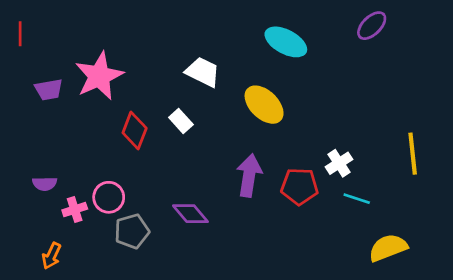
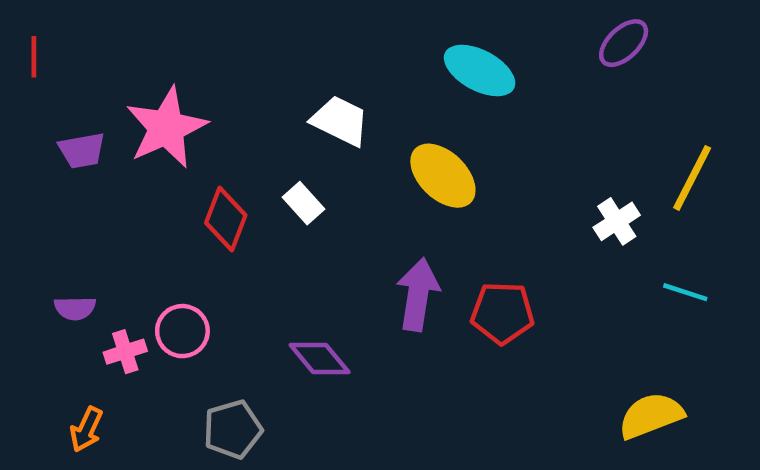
yellow line: (413, 154) -> (692, 178), moved, turned 33
white cross: (339, 163) -> (617, 221), moved
cyan line: (357, 199) -> (685, 292), moved
gray pentagon: (132, 231) -> (233, 429), moved

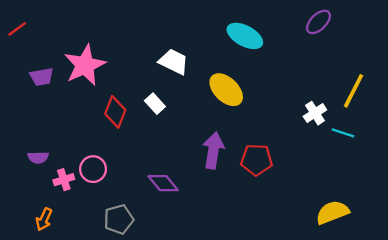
red line: (34, 57) -> (17, 29), turned 54
cyan line: (685, 292) -> (343, 133), moved

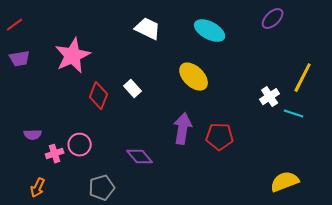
white trapezoid: (174, 62) -> (148, 29), moved
purple trapezoid: (42, 77) -> (20, 59), moved

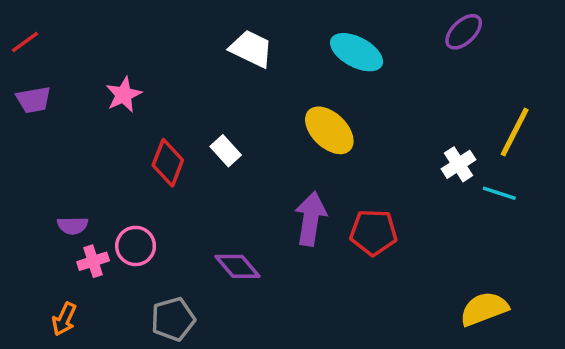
pink star: (73, 56) -> (124, 95), size x0.6
purple semicircle: (33, 135) -> (73, 226), moved

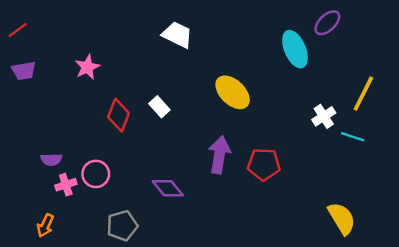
cyan ellipse: (357, 52) -> (295, 49), moved, turned 39
yellow semicircle: (484, 309) -> (342, 218), turned 80

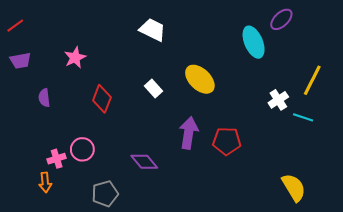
white rectangle: (159, 107) -> (154, 88), moved
purple semicircle: (51, 160) -> (44, 98), moved, turned 84
orange arrow: (45, 226) -> (45, 182), moved, turned -30

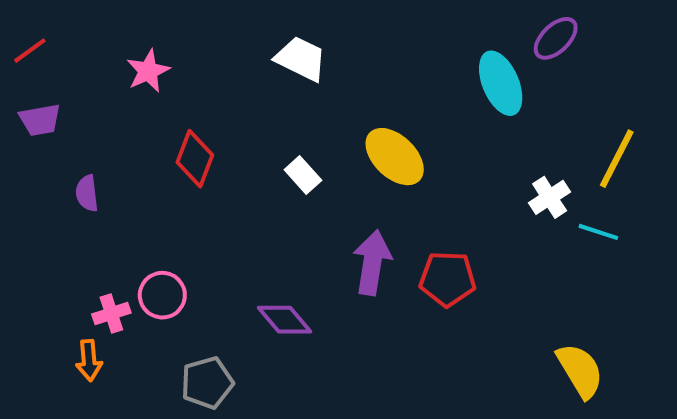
pink star: (75, 58) -> (148, 71), moved
red diamond: (102, 99) -> (195, 159), moved

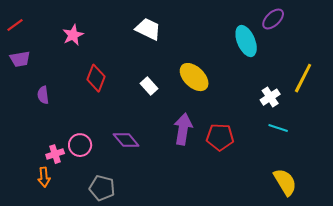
cyan line: (598, 232) -> (278, 128), moved
purple diamond: (285, 320) -> (126, 140), moved
gray pentagon: (207, 383) -> (102, 188), turned 30

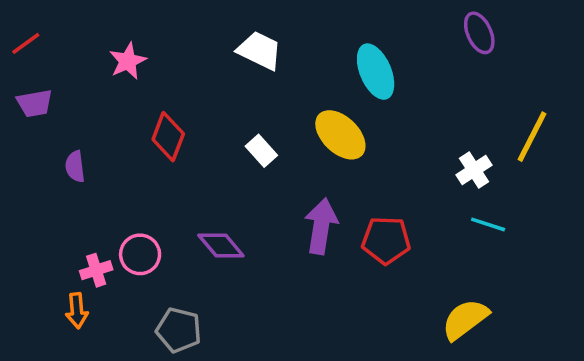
purple ellipse: (273, 19) -> (479, 33), turned -70
cyan ellipse: (246, 41) -> (376, 72), moved
yellow semicircle: (285, 182) -> (465, 319), moved, turned -96

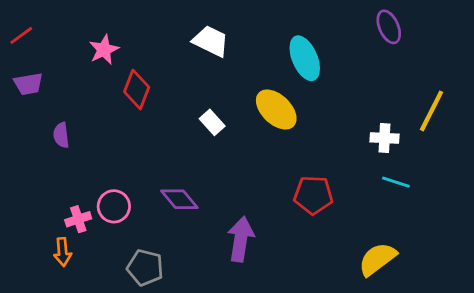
red diamond: (168, 137) -> (137, 90), moved
white cross: (474, 170) -> (385, 138), turned 36
purple arrow: (321, 226) -> (241, 239), moved

